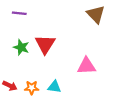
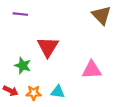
green star: (21, 47) -> (23, 66), moved

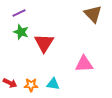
purple line: (20, 14) -> (19, 13), turned -32
green star: (23, 66) -> (21, 32), moved

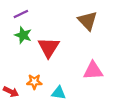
brown triangle: (93, 14) -> (88, 21), moved
orange star: (31, 85) -> (34, 82), moved

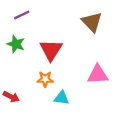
green star: (23, 35) -> (16, 44), moved
orange star: (34, 82) -> (45, 79), moved

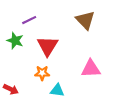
purple line: (22, 15) -> (29, 20), moved

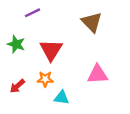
purple line: (29, 20) -> (32, 13), moved
red arrow: (11, 89) -> (17, 86), moved, turned 112

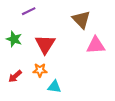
pink triangle: (98, 74) -> (96, 45), moved

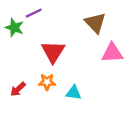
green star: (14, 39) -> (14, 28), moved
cyan triangle: (54, 87) -> (74, 93), moved

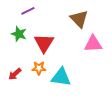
green star: (14, 28) -> (19, 34), moved
cyan triangle: (74, 93) -> (61, 77), size x1.5

